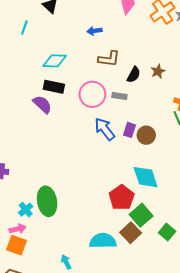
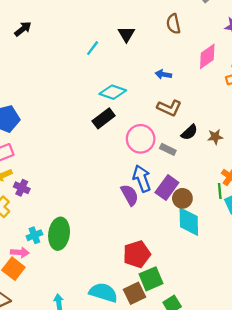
black rectangle: (54, 87) -> (104, 118), turned -66
purple semicircle: (42, 104) -> (130, 195), moved
purple rectangle: (129, 130) -> (167, 188), size x1.5
cyan diamond: (146, 177) -> (189, 222), moved

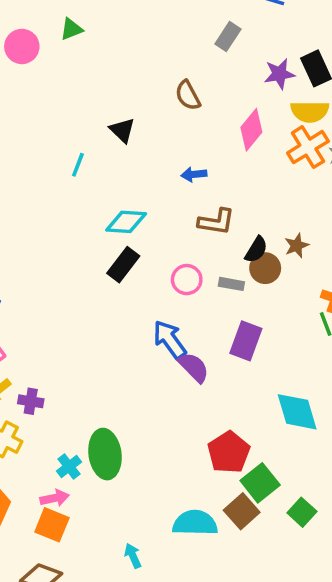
pink circle: (141, 139) -> (187, 280), size x0.7
blue arrow: (142, 179) -> (170, 340), moved
brown circle: (182, 198) -> (265, 268), moved
cyan diamond: (189, 222) -> (297, 412), moved

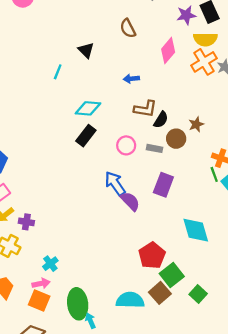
black semicircle: (256, 250) -> (161, 120), moved
green ellipse: (105, 454) -> (78, 304), moved

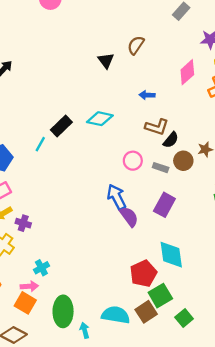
brown semicircle: (128, 28) -> (136, 45), moved, turned 54
cyan line: (58, 72) -> (40, 144), moved
black rectangle: (86, 136) -> (61, 126), moved
cyan diamond: (196, 230) -> (171, 255), moved
cyan arrow: (90, 321) -> (85, 330), moved

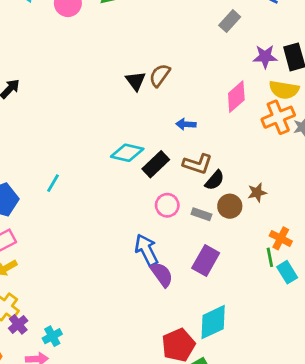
brown semicircle: (136, 45) -> (160, 75), moved
black rectangle: (61, 126) -> (156, 164), moved
purple cross: (23, 223) -> (18, 324), moved, turned 32
cyan diamond: (171, 255) -> (213, 322), turned 72

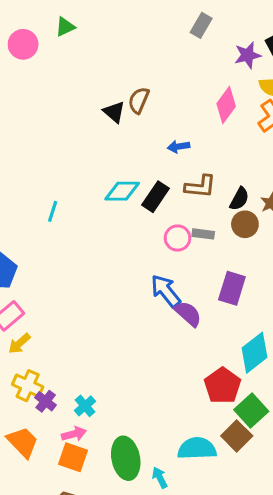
black semicircle: (215, 180) -> (239, 199), moved
cyan line: (53, 183) -> (53, 211), moved
gray rectangle: (201, 214) -> (203, 234), moved

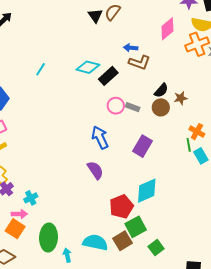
brown L-shape: (200, 186) -> (139, 63), moved
purple semicircle: (188, 314) -> (95, 170), moved

